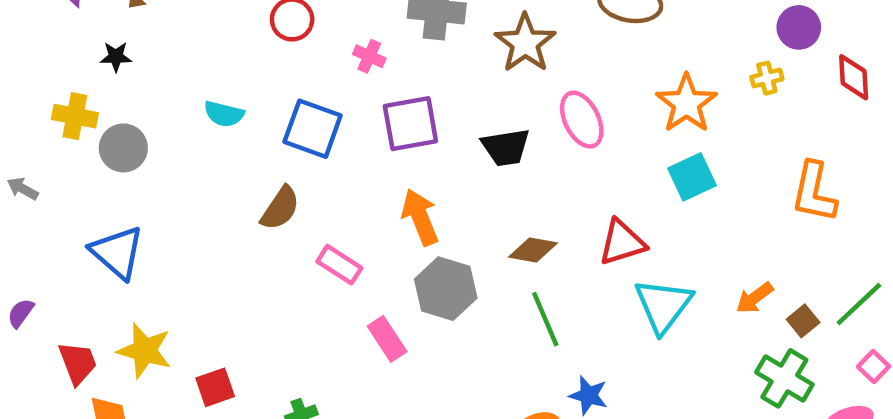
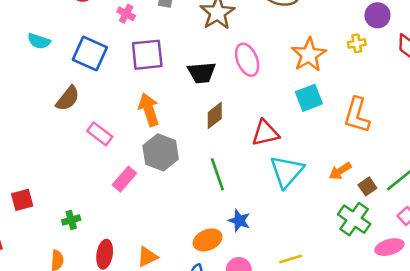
orange L-shape: (814, 192) -> (357, 115), moved
brown diamond: (533, 250) -> (215, 115), moved, turned -52
pink rectangle: (387, 339) -> (124, 179), turned 70

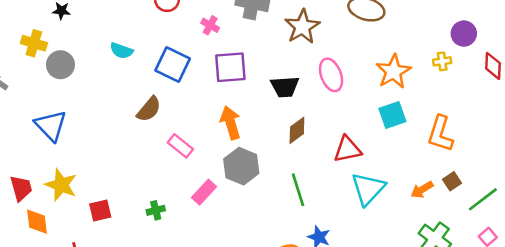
brown square: (367, 186) -> (452, 181), moved
green cross: (71, 220) -> (156, 210), moved

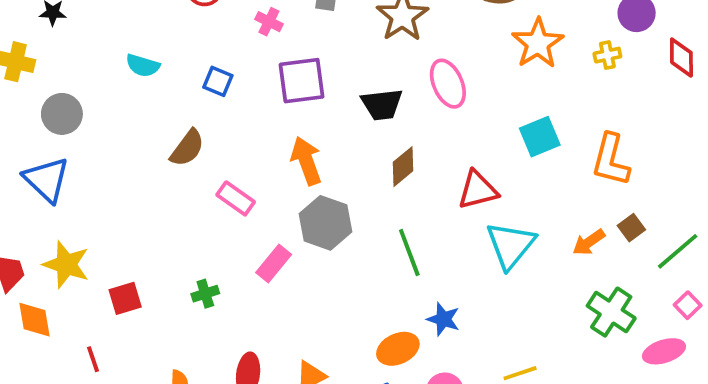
blue square: (173, 64) -> (218, 81), size x0.6
gray circle: (60, 65) -> (62, 114), moved
orange star: (393, 72) -> (538, 43), moved

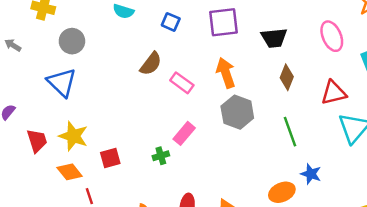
pink ellipse: (448, 84) -> (332, 36), moved
brown diamond: (403, 167) -> (287, 77), turned -30
pink rectangle: (236, 198) -> (182, 83), moved
pink rectangle: (274, 263) -> (184, 133), moved
orange diamond: (34, 320) -> (70, 172), moved, turned -30

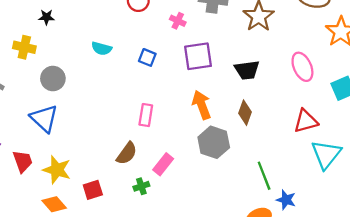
brown semicircle: (151, 64) -> (127, 153), moved
brown diamond: (287, 77) -> (245, 113), moved
pink rectangle: (182, 83) -> (146, 115), moved, turned 65
green line: (290, 132) -> (264, 176), moved
red trapezoid: (37, 141) -> (23, 161), moved

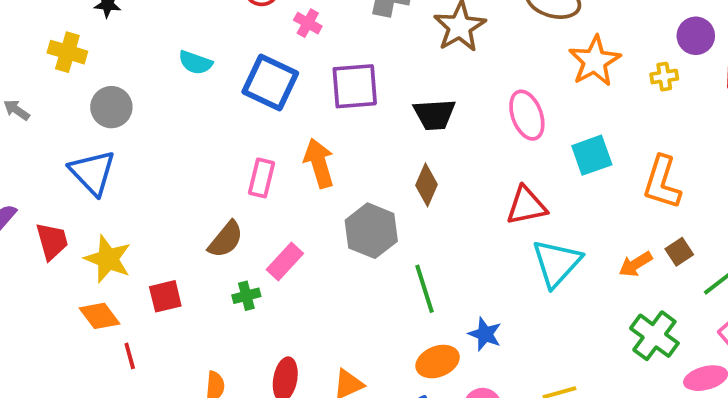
pink cross: (178, 21) -> (308, 23), moved
blue square: (147, 57) -> (270, 83), size x1.8
orange arrow: (202, 105) -> (319, 163), moved
green line: (264, 176) -> (425, 289), moved

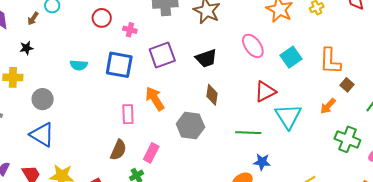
brown square: (679, 252) -> (347, 85), moved
green line: (425, 289) -> (248, 133), moved, turned -55

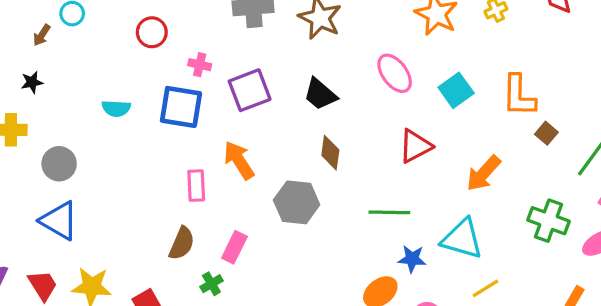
pink cross: (130, 30) -> (200, 65), moved
black trapezoid: (206, 58) -> (320, 94), turned 60
orange arrow: (328, 106) -> (483, 173), moved, size x1.4
cyan triangle: (288, 116) -> (462, 239), moved, turned -40

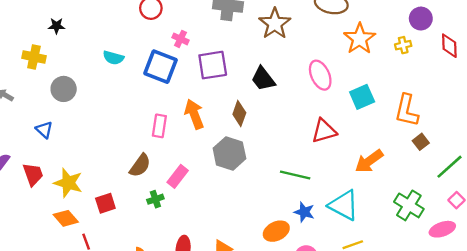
brown diamond: (330, 153) -> (239, 114), moved
blue triangle: (59, 221) -> (44, 130), moved, size x0.6

